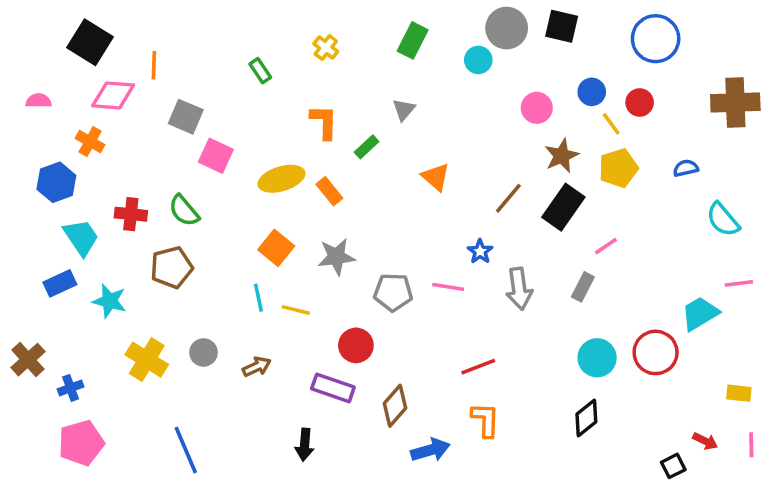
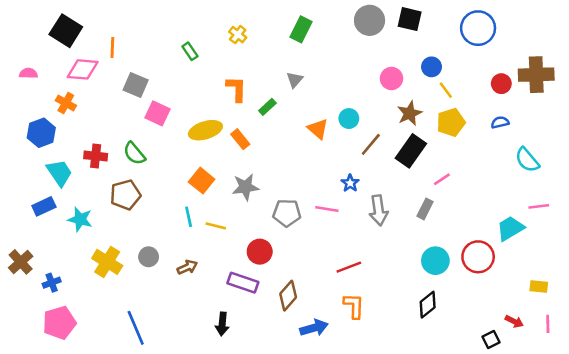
cyan circle: (478, 60) -> (349, 119), moved
red circle: (640, 103) -> (501, 84), moved

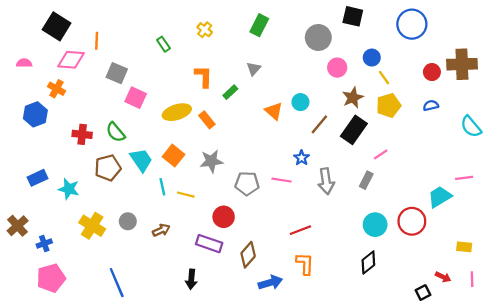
gray circle: (370, 20) -> (318, 37), moved
cyan semicircle: (527, 160) -> (471, 127), moved
cyan trapezoid: (59, 173) -> (141, 160), moved

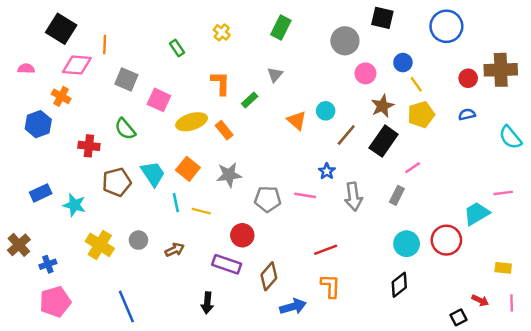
pink square: (136, 98) -> (159, 100), moved
green semicircle: (116, 132) -> (125, 129), moved

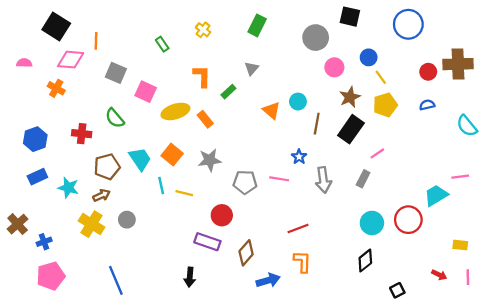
blue hexagon: (38, 124) -> (35, 139), moved
brown line: (346, 135) -> (317, 124), turned -30
brown arrow: (175, 250) -> (101, 195), moved
black square: (458, 317) -> (397, 290), moved

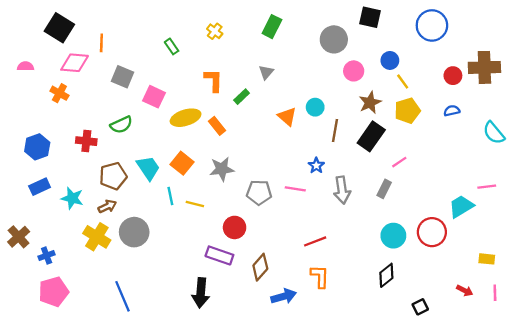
green semicircle: (115, 118) -> (121, 125), turned -75
gray circle: (127, 220) -> (134, 232), size x1.6
black arrow: (190, 277) -> (201, 293), size x1.4

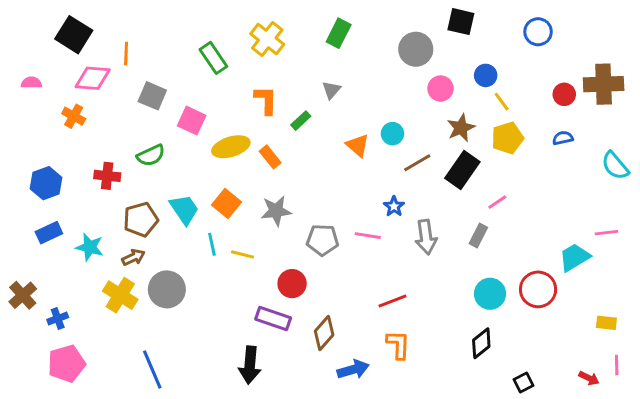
blue circle: (432, 25) -> (538, 32), size x0.7
yellow cross: (215, 31) -> (267, 39), size x1.6
green rectangle: (172, 46) -> (213, 58), size x1.5
brown line: (335, 131) -> (417, 163), turned 50
red arrow: (465, 290) -> (589, 378), moved

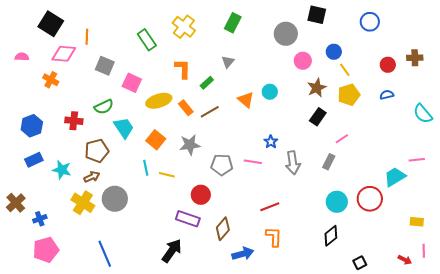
brown cross: (604, 84) -> (415, 58), size x0.6
brown line: (417, 163) -> (210, 112), moved
black rectangle: (462, 170) -> (318, 117), size x0.7
cyan trapezoid: (184, 209) -> (124, 128), moved
black arrow: (250, 365) -> (172, 251), turned -150

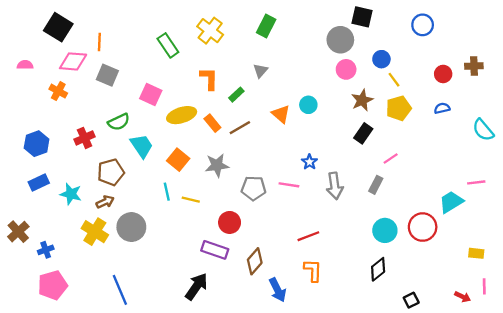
gray circle: (286, 34) -> (340, 40), moved
gray square: (105, 66) -> (107, 75), moved
red cross: (74, 121) -> (85, 138), turned -30
blue arrow: (243, 254) -> (278, 290), turned 80

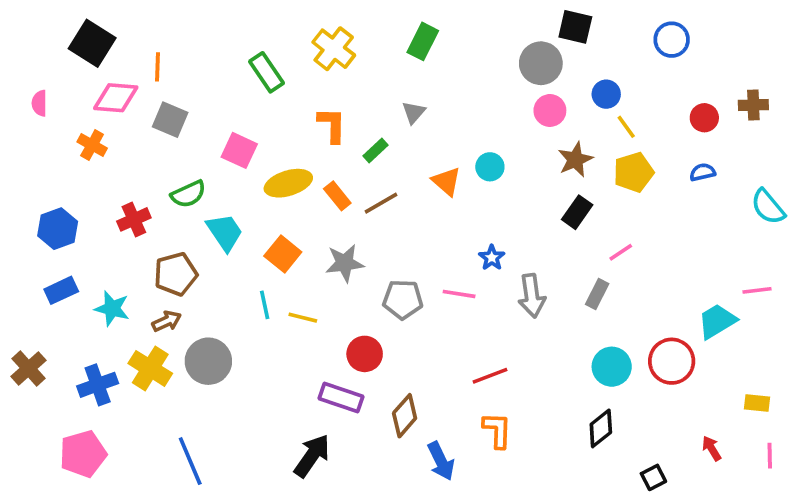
pink semicircle: (25, 65) -> (39, 103), turned -91
blue cross: (46, 250) -> (98, 385), moved, size x1.5
red arrow: (463, 297) -> (712, 448), moved, turned -147

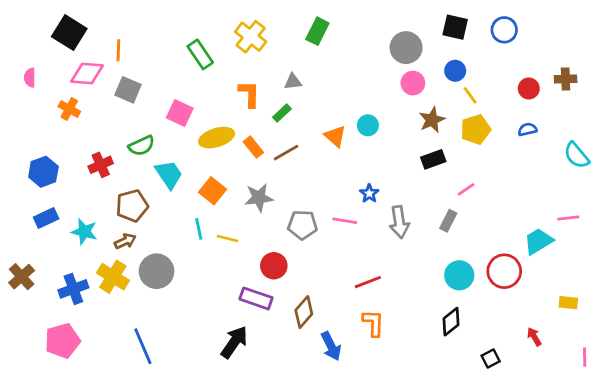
black square: (575, 27) -> (455, 27), moved
gray triangle: (414, 112) -> (293, 82), moved, turned 42
black rectangle: (577, 212) -> (433, 159), turned 35
pink line: (770, 456) -> (585, 357), moved

